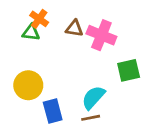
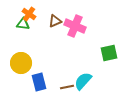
brown triangle: (74, 28) -> (55, 21), turned -32
green square: (129, 70) -> (109, 53), moved
cyan semicircle: (93, 97) -> (83, 81), moved

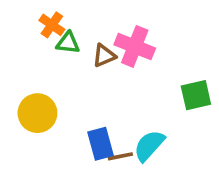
brown triangle: (55, 21) -> (104, 55), moved
green triangle: (23, 24) -> (68, 43), moved
blue rectangle: (39, 82) -> (100, 144), moved

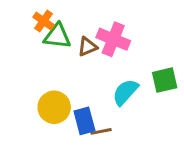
green triangle: (68, 43) -> (57, 36), size x1.4
yellow circle: (37, 113) -> (54, 107), moved
cyan semicircle: (149, 146) -> (125, 92), moved

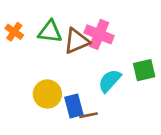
orange cross: (44, 21) -> (14, 32), moved
brown triangle: (87, 47) -> (77, 41), size x1.5

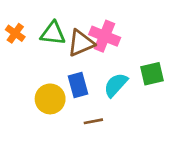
blue rectangle: (74, 106) -> (78, 85), moved

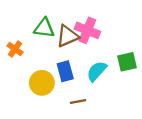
orange cross: (15, 33) -> (15, 49), moved

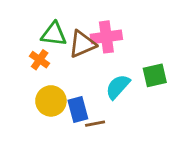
pink cross: (87, 30) -> (106, 37), turned -30
orange cross: (15, 49) -> (40, 60), moved
blue rectangle: (65, 71) -> (78, 109), moved

